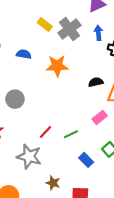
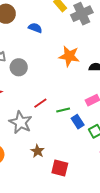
orange star: (57, 66) -> (69, 56), moved
blue rectangle: (86, 160) -> (78, 122), moved

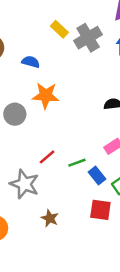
orange star: (69, 56) -> (46, 96), moved
red square: (60, 168) -> (100, 210), moved

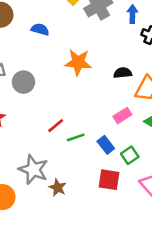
orange star: (46, 96) -> (78, 62), moved
green line: (77, 163) -> (76, 137), moved
gray star: (24, 184) -> (33, 170), moved

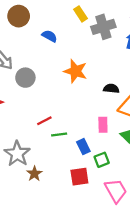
pink rectangle: (122, 116) -> (103, 125), turned -72
red square: (109, 180) -> (79, 177), turned -30

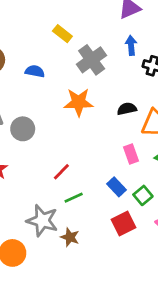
gray cross: (103, 27) -> (92, 60), moved
green line: (59, 135) -> (74, 198), moved

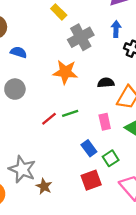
blue semicircle: (35, 71) -> (18, 52), moved
red line: (61, 172) -> (49, 119), moved
green line: (74, 198) -> (70, 113), moved

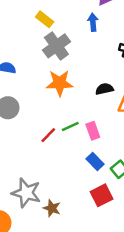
blue arrow: (116, 29) -> (93, 22), moved
gray cross: (81, 37) -> (56, 46), moved
pink rectangle: (105, 122) -> (93, 131), moved

